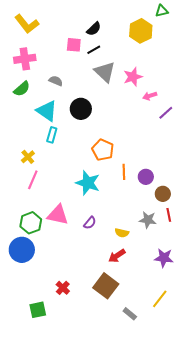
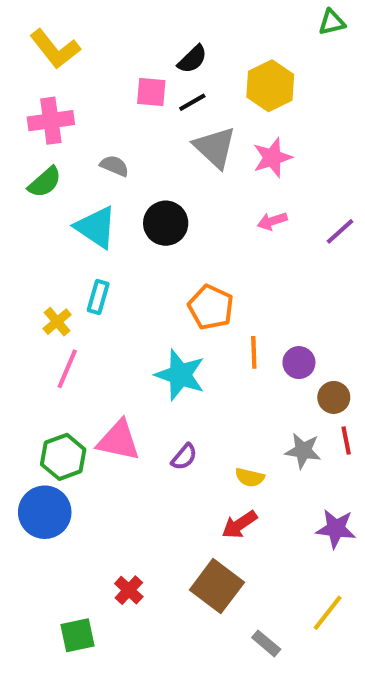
yellow hexagon: (141, 31) -> (270, 86), moved
pink arrow: (150, 96) -> (272, 221), moved
cyan rectangle: (52, 135) -> (98, 297), moved

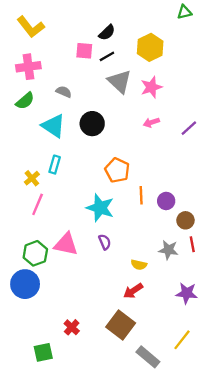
purple semicircle: (184, 457) -> (105, 242), moved, turned -63
gray rectangle: (266, 643) -> (148, 357), size x1.5

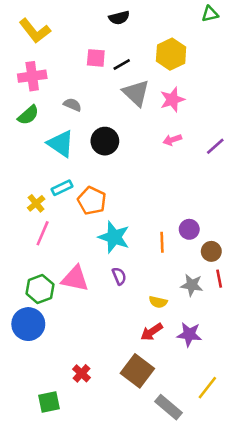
black semicircle: (107, 33) -> (119, 18), moved, turned 30
cyan rectangle: (55, 165) -> (62, 188), turned 48
orange pentagon: (117, 170) -> (92, 201), moved
orange line: (141, 195) -> (162, 242), moved
purple star: (187, 293) -> (189, 334), moved

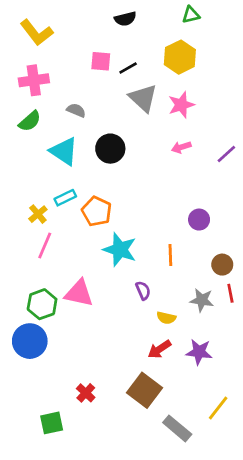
green triangle: (210, 14) -> (191, 15), moved
purple circle: (189, 229) -> (199, 220), moved
purple semicircle: (119, 276) -> (143, 291), moved

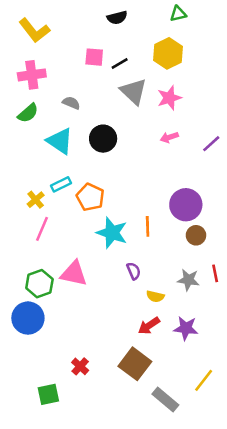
purple circle: (199, 220) -> (186, 205), size x1.6
orange line: (170, 255) -> (148, 226), moved
brown circle: (222, 265) -> (196, 235), moved

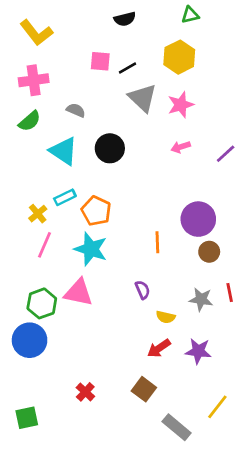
cyan star: (112, 233) -> (91, 249), moved
brown square: (135, 364) -> (144, 389), size x0.7
green square: (48, 394) -> (27, 418), moved

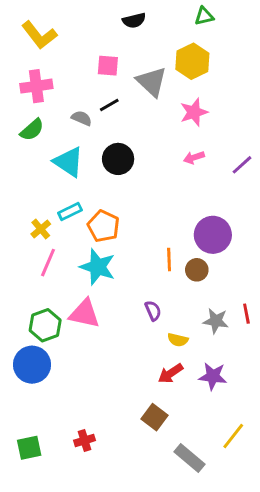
black line: (128, 68) -> (109, 105), moved
gray triangle: (143, 98) -> (152, 82), moved
brown circle: (209, 252) -> (197, 270), moved
red cross: (85, 392) -> (84, 440), moved, turned 30

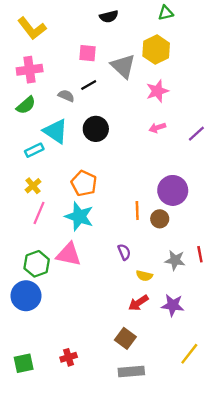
cyan rectangle: (70, 211) -> (34, 150), moved
gray rectangle: (190, 458) -> (131, 372), moved, turned -45

